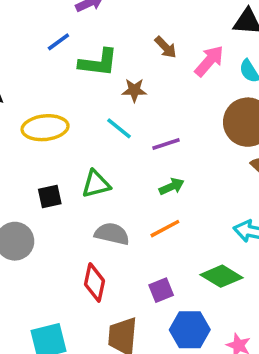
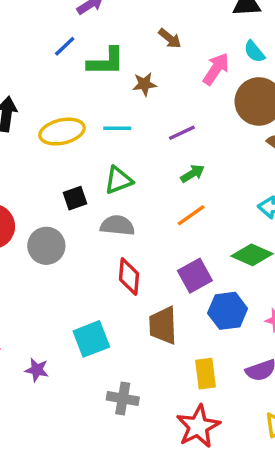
pink arrow: (209, 61) -> (216, 69), moved
cyan line: (119, 128) -> (117, 128), moved, turned -32
gray semicircle: (112, 234) -> (117, 225), moved
purple square: (161, 290) -> (195, 276), size x1.4

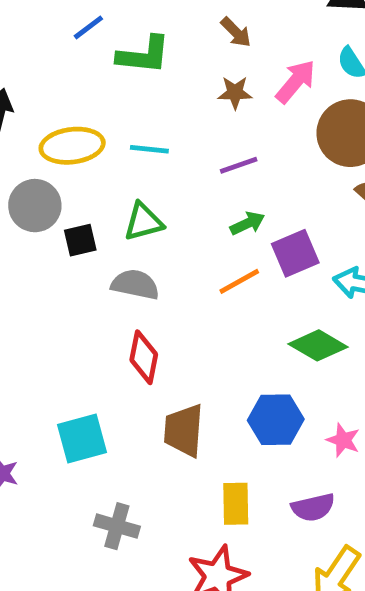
brown star: (144, 84) -> (235, 93), moved
gray circle: (46, 246) -> (35, 206), moved
purple square: (195, 276) -> (295, 253), moved

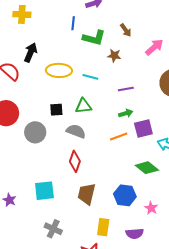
blue line: (88, 27) -> (73, 23), turned -56
brown arrow: (236, 32) -> (126, 30), moved
pink arrow: (296, 81) -> (154, 47), moved
brown star: (235, 93) -> (114, 56), moved
gray circle: (35, 206) -> (35, 132), moved

